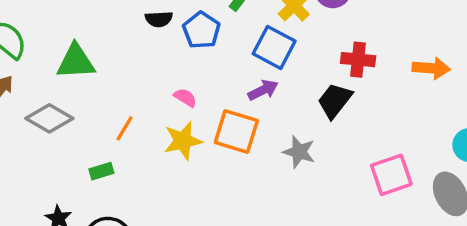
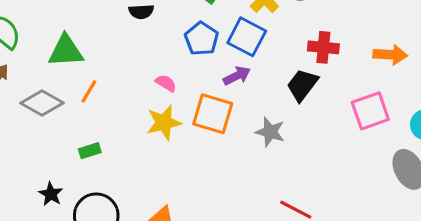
blue pentagon: (202, 30) -> (202, 39), moved
orange line: (125, 128) -> (89, 91), moved
pink square: (391, 175) -> (370, 111), moved

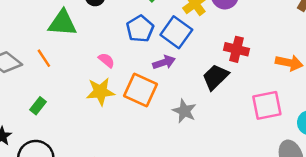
green triangle: (66, 51) -> (62, 23), moved
orange line: (89, 91) -> (44, 58), turned -72
green rectangle: (90, 151) -> (38, 106), turned -42

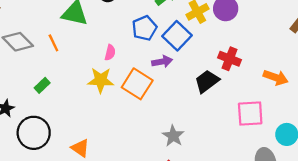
pink semicircle: (106, 60) -> (110, 53), turned 56
gray star: (184, 111) -> (173, 136), moved

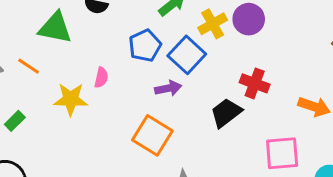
orange line: (53, 43) -> (29, 66), turned -30
yellow star: (101, 80) -> (71, 99), moved
orange square: (137, 84) -> (152, 135), moved

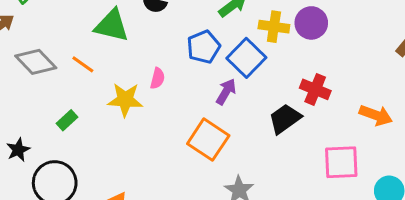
yellow cross: (213, 24) -> (274, 27), turned 36
purple arrow: (168, 88) -> (226, 92), turned -50

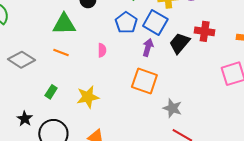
orange line: (83, 64) -> (61, 53), moved
yellow star: (125, 100) -> (88, 97), moved
black trapezoid: (285, 119) -> (180, 43), moved

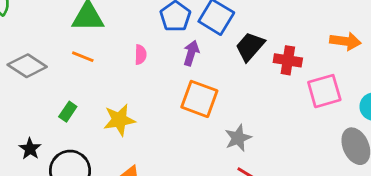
red cross: (205, 31) -> (288, 60), moved
purple arrow: (148, 47) -> (191, 53), moved
gray star: (172, 108) -> (238, 138), turned 30

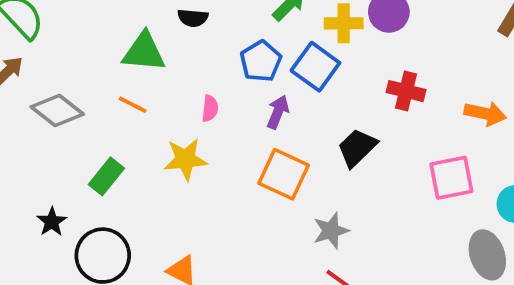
black trapezoid: (250, 47) -> (357, 148), moved
red cross: (288, 60) -> (406, 91), moved
green rectangle: (68, 112) -> (106, 176), size x1.4
yellow star: (119, 120) -> (186, 159), moved

